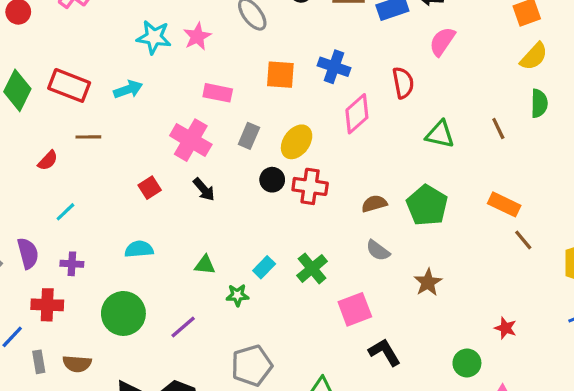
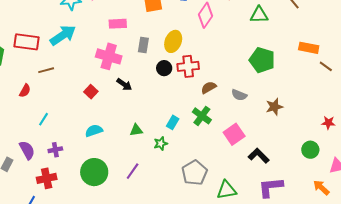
cyan arrow: (128, 89) -> (63, 35), size x1.5
brown semicircle: (374, 204) -> (209, 88), moved
brown star: (428, 282) -> (274, 107), turned 30
gray pentagon: (252, 366) -> (195, 173), moved

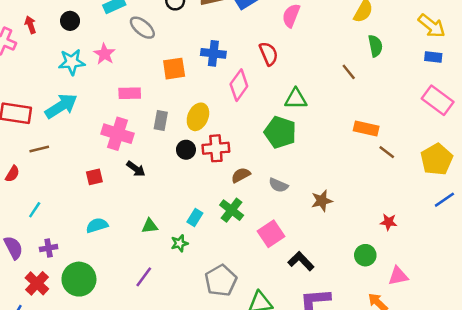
green triangle: (259, 15) -> (296, 99), moved
green pentagon: (262, 60) -> (280, 132), moved
red square: (91, 92) -> (94, 177), turned 32
green circle: (94, 172) -> (79, 279), moved
red cross: (47, 178) -> (37, 283), turned -36

